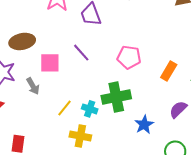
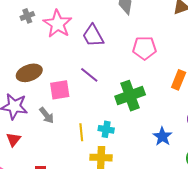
pink pentagon: (129, 57) -> (144, 48), moved
green cross: (116, 97) -> (130, 96), moved
yellow line: (65, 108) -> (81, 132), turned -36

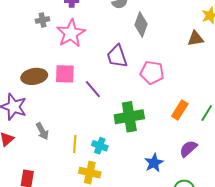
purple trapezoid: (93, 36) -> (117, 56), moved
pink square: (60, 90) -> (65, 74), moved
gray arrow: (47, 115) -> (42, 131), moved

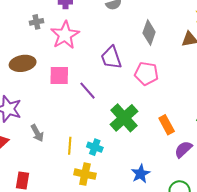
gray diamond: (141, 24) -> (149, 32), moved
brown ellipse: (34, 76) -> (23, 63), moved
orange rectangle: (180, 110) -> (167, 125), moved, turned -60
green cross: (129, 117) -> (124, 118), turned -32
blue star: (154, 163) -> (141, 174), moved

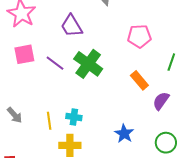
pink pentagon: (146, 74) -> (139, 36), moved
green cross: (124, 118) -> (88, 64), moved

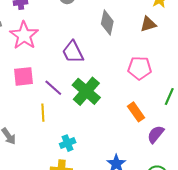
cyan cross: (74, 117) -> (68, 143), turned -35
yellow line: (49, 121) -> (43, 113), moved

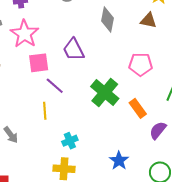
brown triangle: (148, 24) -> (148, 20), turned 30
pink square: (23, 76) -> (39, 63), moved
green cross: (86, 91) -> (105, 93), moved

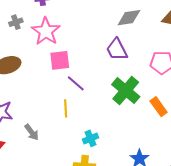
gray diamond: (107, 20) -> (129, 18), turned 70
purple trapezoid: (74, 50) -> (117, 50), moved

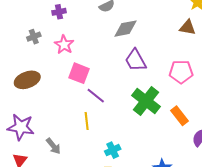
gray diamond: (129, 18) -> (126, 29), moved
pink star: (46, 31) -> (64, 45), size x0.7
pink square: (60, 60) -> (79, 73), turned 30

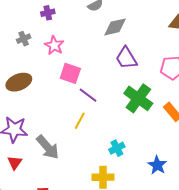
yellow line: (87, 121) -> (80, 121), turned 36
gray arrow: (53, 146) -> (48, 147), size x1.5
cyan cross: (113, 150) -> (117, 148), moved

